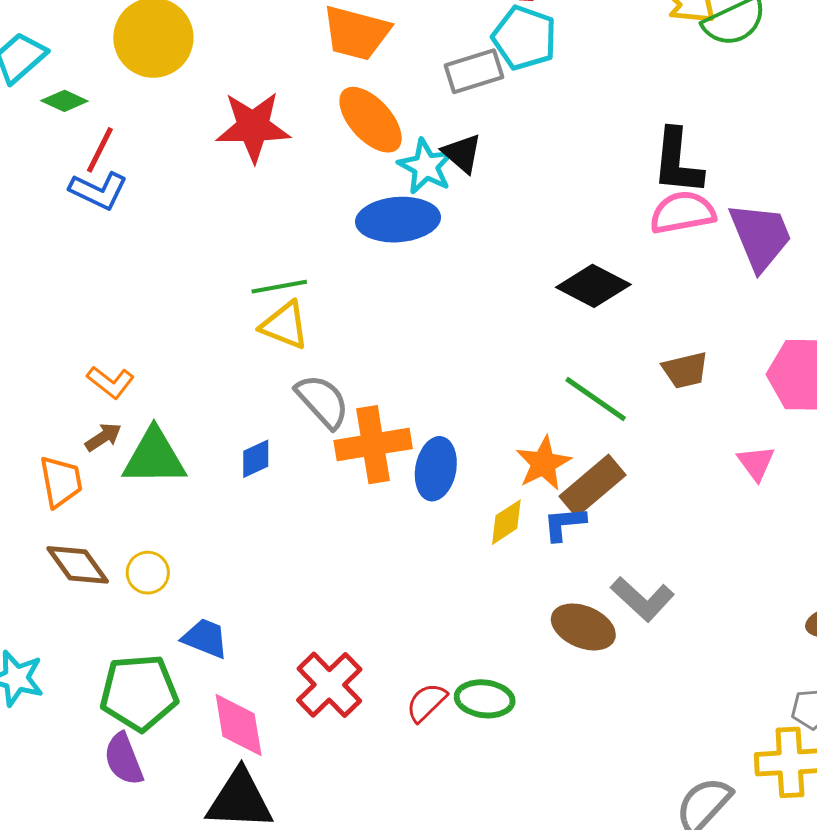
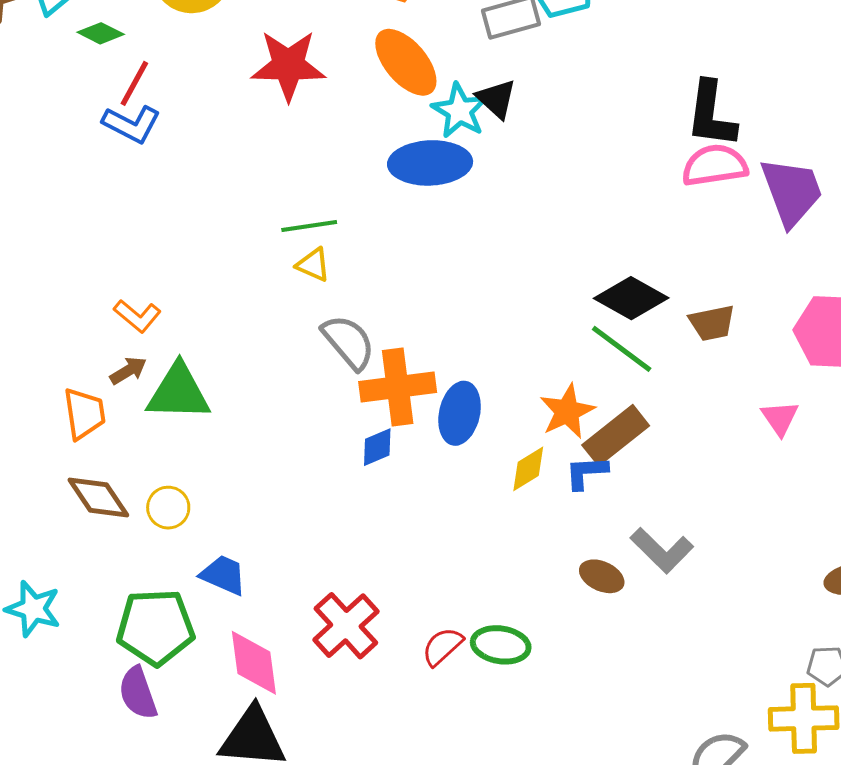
black diamond: (593, 286) -> (631, 298), moved
yellow triangle: (285, 325) -> (313, 265), size x0.7
blue diamond: (256, 459) -> (377, 447), moved
brown ellipse: (583, 627) -> (602, 576), size x0.7

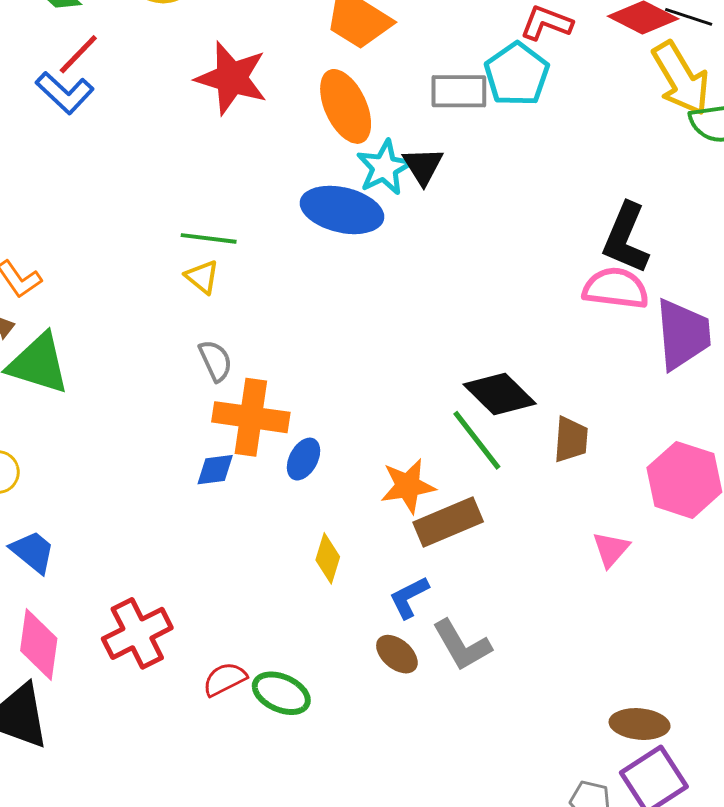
brown trapezoid: (712, 323) -> (571, 440), turned -90
gray semicircle: (348, 342) -> (215, 361), size x0.7
blue ellipse: (460, 413) -> (304, 459), size x0.7
yellow diamond: (528, 469) -> (328, 558), moved, turned -57
blue L-shape: (586, 472) -> (409, 597), moved, turned -39

